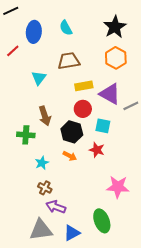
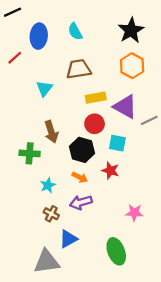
pink star: (118, 187) -> (134, 213), size x0.7
purple arrow: (56, 207) -> (81, 202), moved, turned -36
blue triangle: (72, 233) -> (68, 239), moved

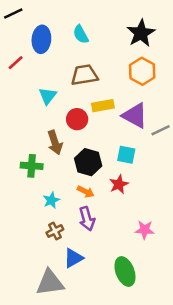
red circle: (95, 124) -> (77, 119), moved
red star: (110, 170) -> (119, 184), turned 30
purple arrow: (81, 202) -> (87, 219), turned -90
brown cross: (51, 214) -> (55, 231), turned 35

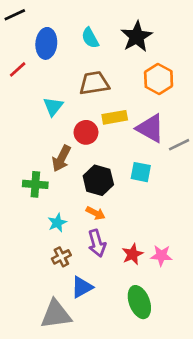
black star: (141, 33) -> (137, 37), moved
brown arrow: (55, 143) -> (61, 158), turned 45
red star: (119, 184) -> (133, 254), moved

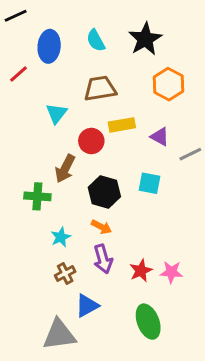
purple triangle: (150, 128) -> (160, 137), size x0.6

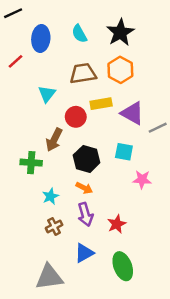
orange hexagon: (168, 84) -> (120, 70), moved
purple triangle: (160, 137) -> (132, 113), size x1.5
pink star: (171, 272) -> (142, 179), moved
blue triangle: (87, 306) -> (84, 253), moved

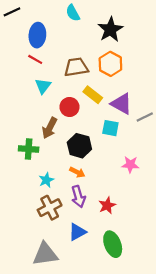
cyan semicircle: (79, 34) -> (73, 13), moved
red line: (16, 61) -> (35, 59), moved, turned 72
yellow rectangle: (101, 104) -> (93, 95), turned 48
cyan square: (124, 152) -> (110, 128), moved
brown cross: (54, 226) -> (50, 208), size x1.5

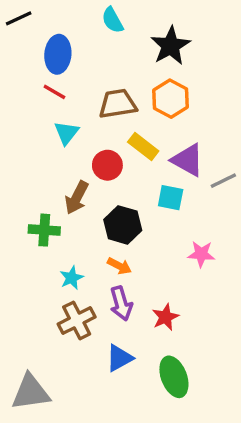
gray triangle: (45, 254) -> (31, 392), moved

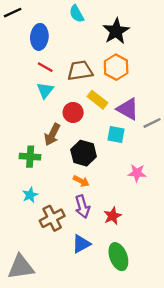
red line: (54, 92) -> (45, 67), moved
cyan star: (72, 278) -> (30, 195), moved

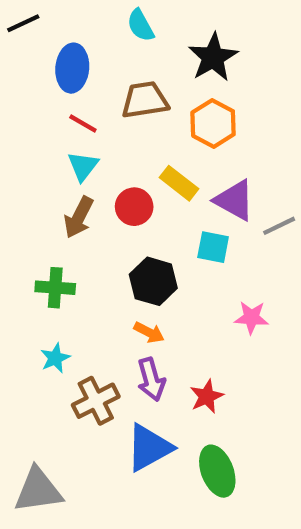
brown trapezoid: (80, 71) -> (145, 100), moved
brown arrow: (52, 135) -> (79, 217), moved
blue triangle: (81, 244) -> (149, 448), size x1.4

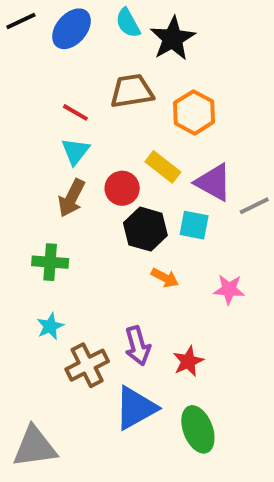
black star: (213, 57) -> (173, 38), moved
blue ellipse: (72, 68) -> (72, 29), moved, turned 36
black hexagon: (153, 281) -> (145, 229), moved
orange arrow: (149, 332) -> (165, 278), moved

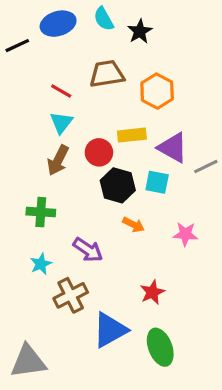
black line: (21, 21) -> (17, 46), moved
blue ellipse: (72, 29) -> (58, 24), turned 32
black star: (173, 38) -> (140, 31), size x0.7
yellow rectangle: (163, 167) -> (132, 135), turned -44
purple arrow: (138, 346) -> (88, 250), moved, turned -40

